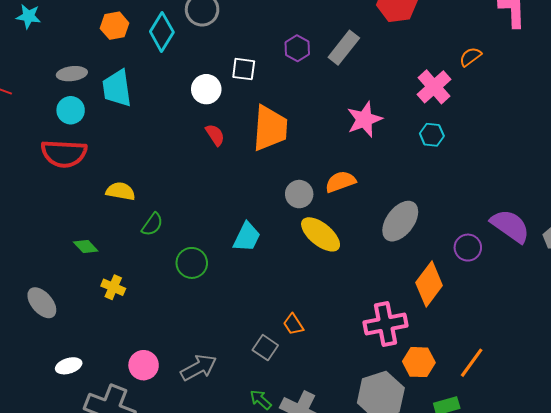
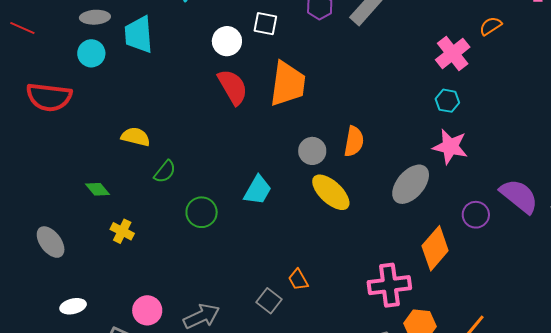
pink star: (364, 119) -> (450, 147), moved, turned 30
red semicircle: (215, 135) -> (233, 87), size x1.6
red semicircle: (64, 154) -> (49, 97), moved
orange semicircle: (340, 182) -> (354, 141), turned 116

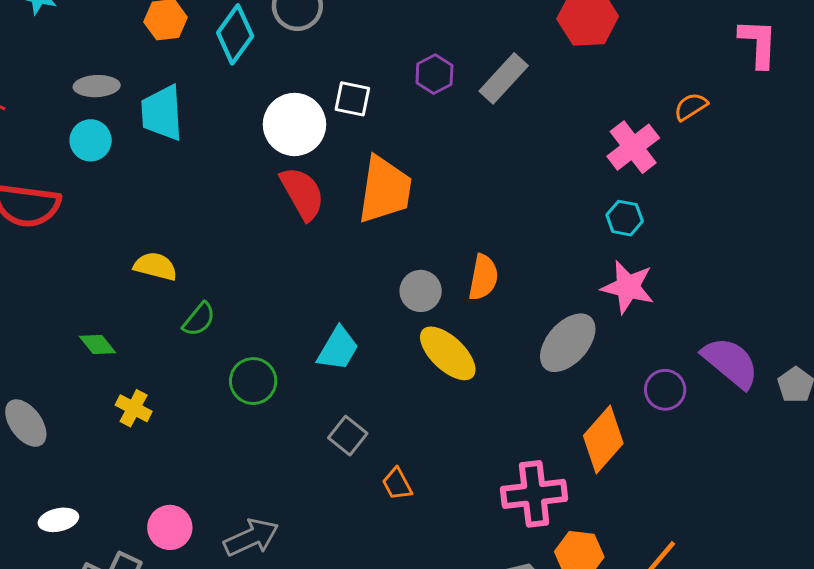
white circle: (227, 41) -> (294, 124), size x1.4
gray square: (269, 301) -> (348, 436), moved

